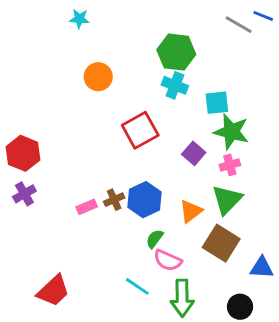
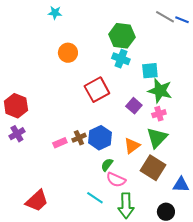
blue line: (263, 16) -> (182, 20), moved

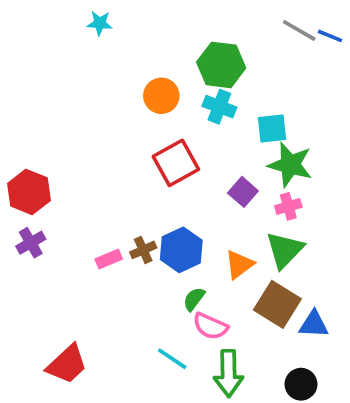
orange circle: (68, 53) -> (161, 96), moved
blue triangle: (181, 185) -> (314, 324), moved

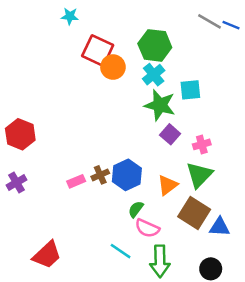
cyan cross: (219, 107) -> (154, 75), turned 30
red square: (176, 163) -> (98, 51), moved, turned -36
green star: (290, 165) -> (160, 105), moved
purple cross: (31, 243) -> (16, 183), moved

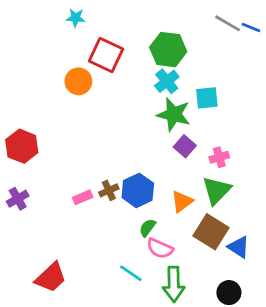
orange circle: (113, 67) -> (78, 81), moved
blue triangle: (220, 227) -> (239, 247), turned 30

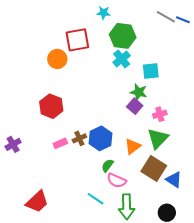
cyan star: (76, 18) -> (104, 13), moved
red square: (106, 55) -> (77, 40), turned -35
green star: (174, 114) -> (139, 92), moved, size x0.7
red hexagon: (22, 146) -> (51, 106), moved

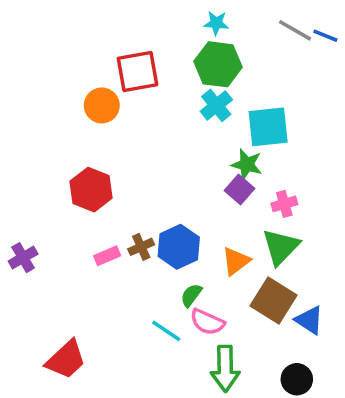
cyan star: (104, 13) -> (216, 23), moved
cyan square: (151, 71) -> (268, 127), size x1.4
cyan line: (95, 199) -> (166, 331), moved

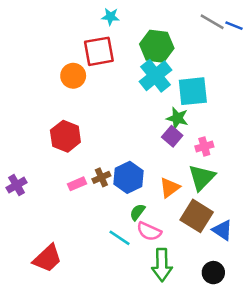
cyan star: (216, 23) -> (110, 17), moved
cyan cross: (216, 105) -> (155, 76), size x1.4

